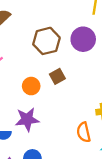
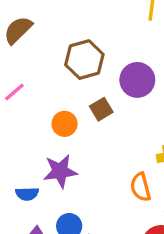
purple circle: (83, 39) -> (137, 80), moved

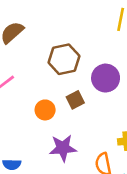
purple star: (60, 171) -> (63, 148), moved

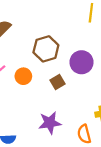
orange circle: (45, 110) -> (23, 76), moved

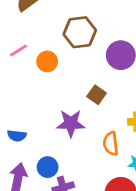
brown square: (57, 82) -> (97, 95), moved, turned -32

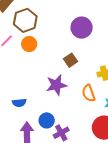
brown hexagon: (80, 32) -> (25, 20), moved
brown square: (97, 95) -> (70, 60), turned 32

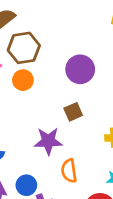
purple circle: (82, 28) -> (80, 69), moved
orange semicircle: (89, 93) -> (69, 171), moved

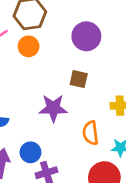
brown square: (73, 112) -> (79, 79), turned 36
orange semicircle: (69, 171) -> (90, 133), moved

